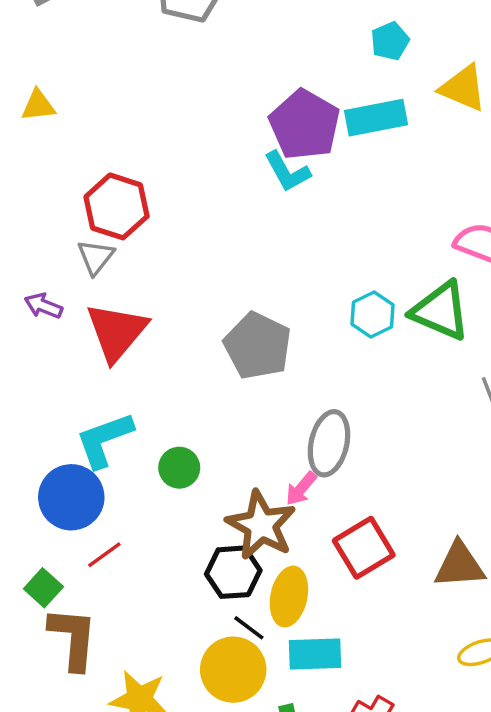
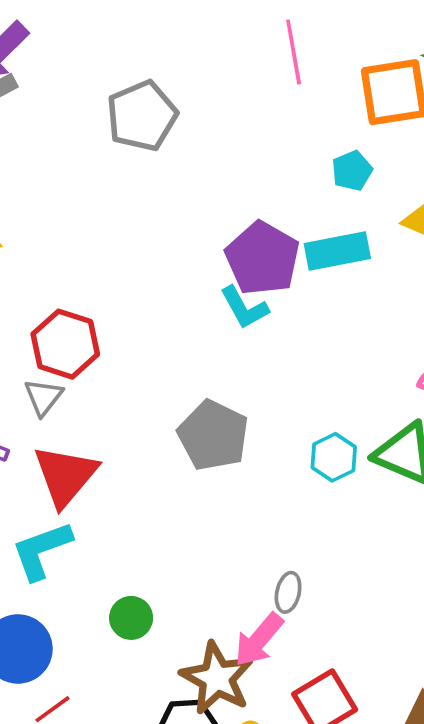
gray pentagon: (258, 346) -> (213, 435), moved
cyan L-shape: (104, 440) -> (42, 550), moved
gray ellipse: (329, 443) -> (288, 592), size x0.6
pink arrow: (301, 489) -> (259, 640), size x1.5

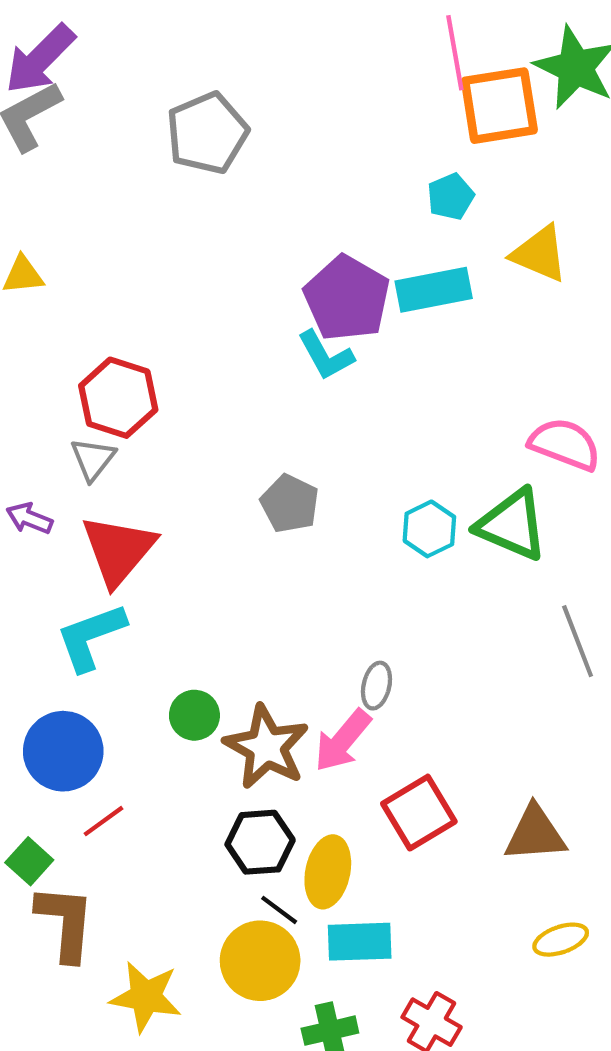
pink line: (294, 52) -> (455, 53), moved
gray pentagon: (213, 435) -> (290, 504), size x0.7
brown star: (217, 678) -> (266, 747), moved

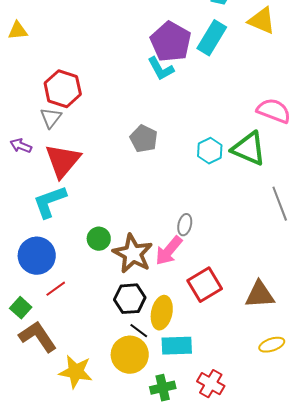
cyan rectangle: (434, 290) -> (212, 38), turned -48
brown L-shape: (65, 923) -> (38, 337), turned -39

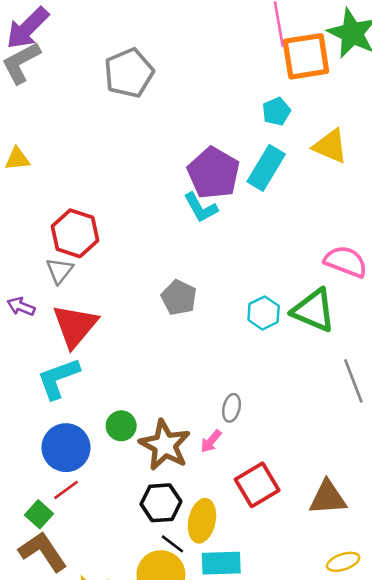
pink arrow: (169, 251) -> (211, 441), size x0.6
blue circle: (37, 256) -> (66, 448), moved
green square: (21, 308) -> (39, 514), moved

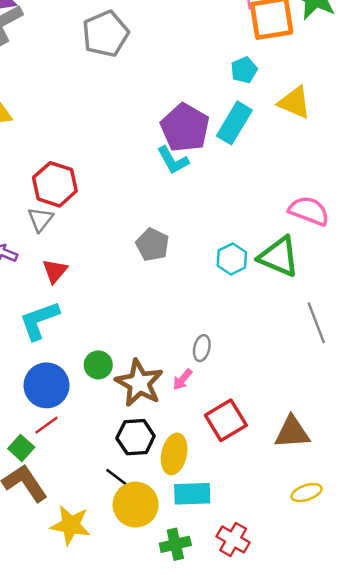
red triangle: (75, 326) -> (55, 271), size x0.6
black line: (172, 544) -> (116, 477), moved

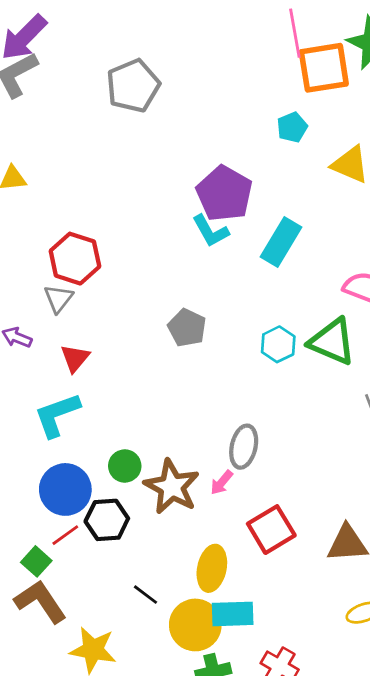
cyan rectangle: (234, 123) -> (281, 242), moved
gray ellipse: (202, 348) -> (244, 447), size x1.4
black hexagon: (136, 437) -> (107, 520), moved
yellow circle: (136, 505) -> (195, 625), moved

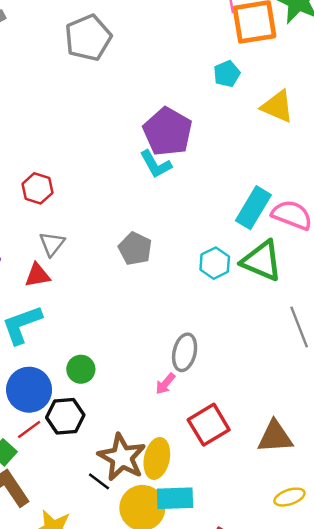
cyan rectangle: (281, 242) -> (253, 208), moved
red hexagon: (75, 259) -> (37, 188), size x0.7
gray triangle: (58, 299) -> (52, 244), moved
red triangle: (75, 358) -> (37, 275), turned 40
brown star: (172, 487) -> (122, 457), moved

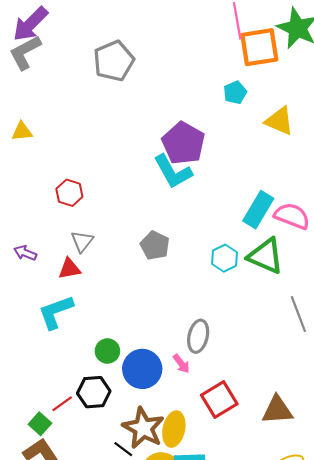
cyan L-shape: (156, 164) -> (173, 172), size x1.4
pink arrow: (165, 384) -> (181, 364), turned -78
blue circle: (29, 390) -> (142, 369), moved

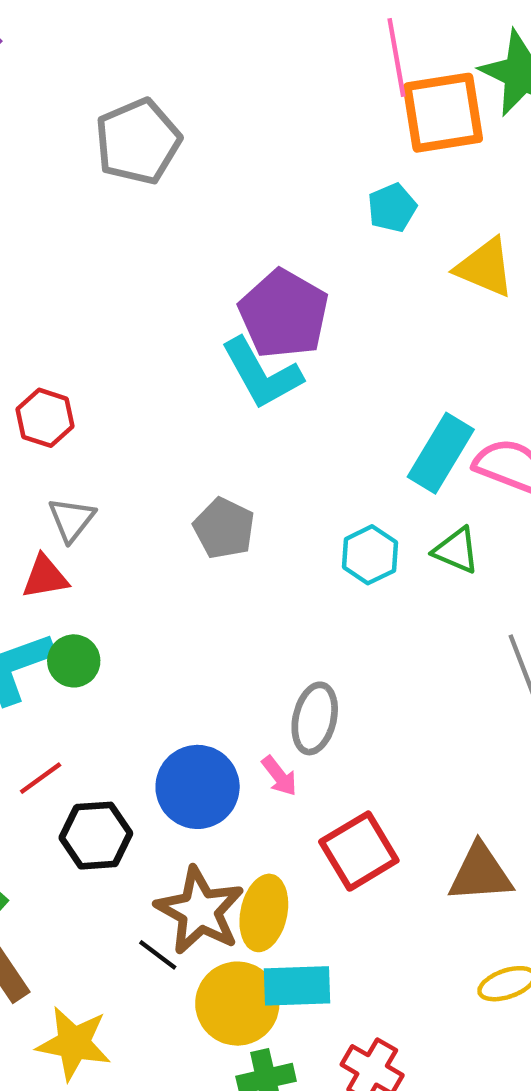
green triangle: (266, 256) -> (456, 550), size x0.6
green circle: (107, 351) -> (74, 661), moved
red line: (62, 404) -> (41, 778), moved

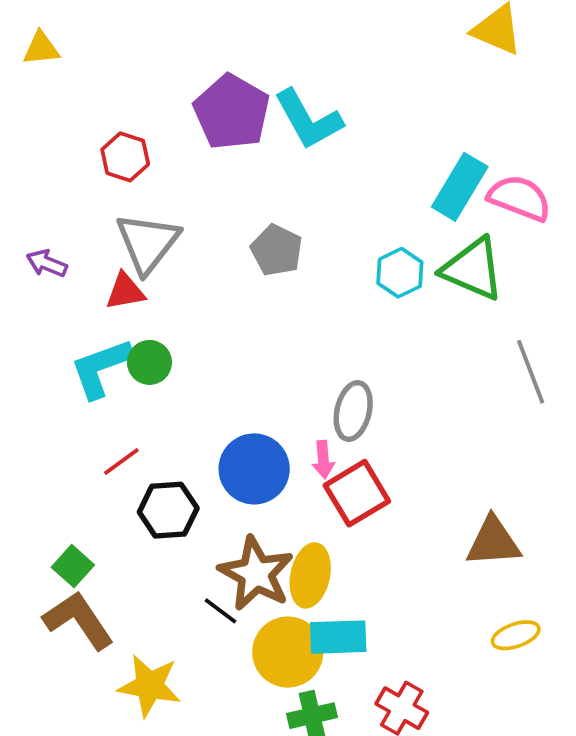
purple pentagon: (284, 314) -> (232, 112), moved
gray triangle: (72, 519) -> (148, 243), size x1.6
green triangle: (456, 550) -> (473, 269), size x1.6
pink arrow: (279, 776) -> (323, 460), turned 33
red square: (359, 851) -> (357, 493), moved

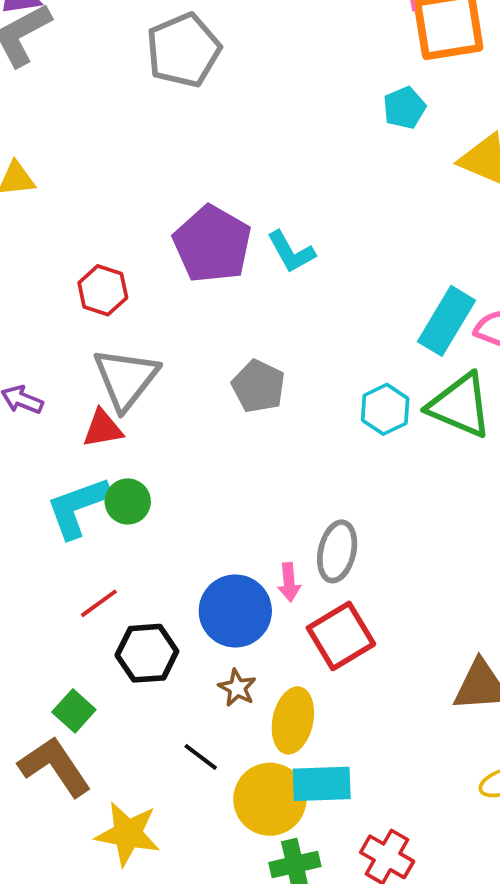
cyan L-shape: (308, 119) -> (291, 252), size x0.7
pink arrow: (323, 460) -> (289, 582), moved
green square: (73, 566) -> (74, 711), moved
brown star: (256, 574) -> (237, 688), moved, size x0.5

